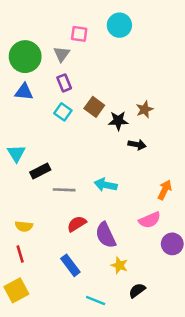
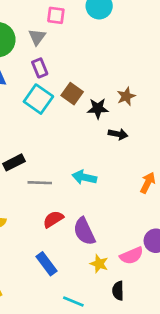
cyan square: (63, 112) -> (38, 99), size x1.5
pink semicircle: (150, 220) -> (132, 256), moved
black semicircle: (137, 290) -> (118, 291), turned -54

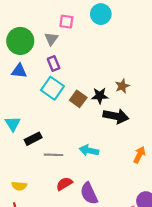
brown square: (72, 94) -> (78, 99), moved
black arrow: (118, 134) -> (116, 116), size x1.6

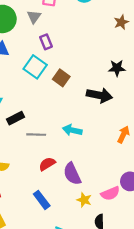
purple rectangle: (54, 63) -> (46, 42), moved
brown star: (122, 86) -> (121, 22), moved
black star: (100, 96) -> (117, 68), moved

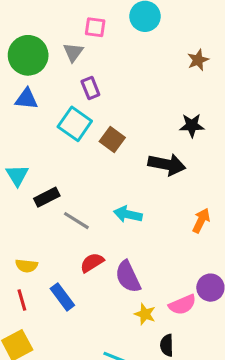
gray line: (36, 135) -> (76, 221), turned 30
blue rectangle: (42, 200) -> (62, 297), moved

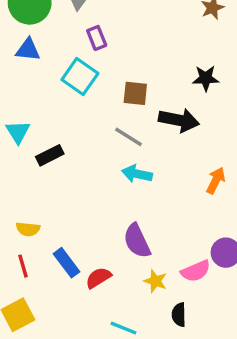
brown square: (112, 139) -> (135, 93), moved, turned -30
gray line: (76, 221) -> (129, 137), moved
red semicircle: (92, 263) -> (98, 278), moved

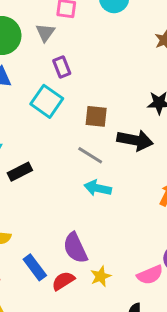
purple semicircle: (137, 241) -> (75, 248), moved
yellow star: (155, 281) -> (101, 276), moved, turned 30

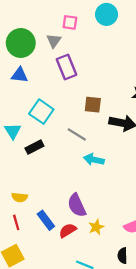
purple rectangle: (62, 67) -> (66, 67), size x1.5
cyan square: (47, 101) -> (41, 112), moved
gray line: (90, 155) -> (77, 134), moved

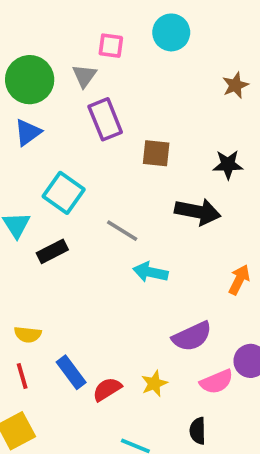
blue triangle: (20, 75) -> (28, 132), turned -42
brown square: (93, 105) -> (156, 153), moved
purple semicircle: (77, 205) -> (192, 336), moved, turned -90

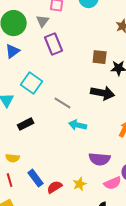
brown square: (156, 153) -> (100, 57), moved
black rectangle: (52, 251) -> (26, 124), moved
purple semicircle: (192, 336) -> (100, 159), turned 30

